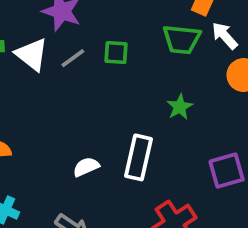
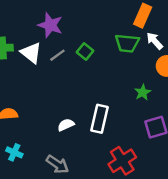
green square: (116, 53) -> (85, 52), turned 35
green star: (180, 107) -> (143, 92), moved

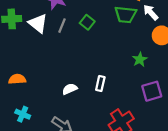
gray line: (57, 55) -> (62, 26), turned -32
white rectangle: (99, 119) -> (100, 84), size x0.6

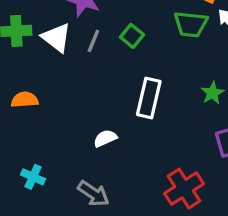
orange semicircle: (17, 79) -> (25, 100), moved
white rectangle: (100, 84) -> (149, 98), moved, size x1.6

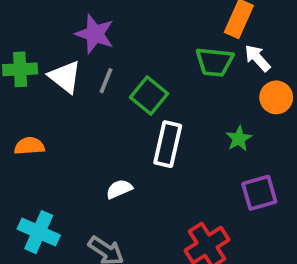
green square: (132, 36) -> (149, 96), moved, size x1.4
cyan cross: (33, 177) -> (39, 232), size x1.5

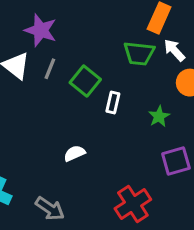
white rectangle: (168, 144) -> (113, 103), moved, size x0.6
white semicircle: (119, 189) -> (74, 153), moved

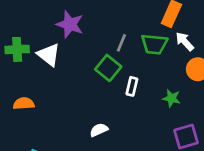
gray line: (50, 69) -> (121, 43), moved
green star: (159, 116) -> (171, 98), turned -30

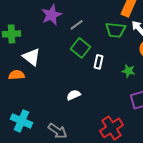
purple star: (70, 24) -> (52, 15), turned 30
gray line: (121, 43) -> (77, 25), moved, turned 32
white triangle: (49, 55) -> (32, 57), moved

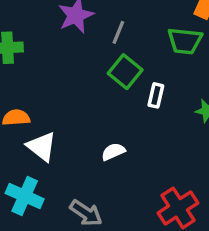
gray line: (77, 25) -> (118, 32), turned -32
white triangle: (32, 57) -> (42, 147), moved

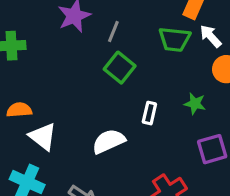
white rectangle: (156, 95) -> (149, 113), moved
white semicircle: (113, 152) -> (109, 141), size x1.5

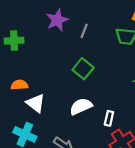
green square: (120, 68) -> (83, 69), moved
white rectangle: (149, 113) -> (109, 118), moved

